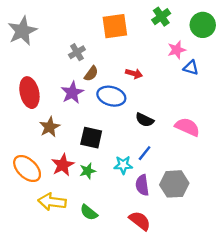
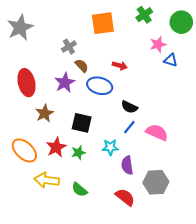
brown semicircle: (91, 74) -> (82, 66), turned -80
pink semicircle: (187, 127) -> (157, 132), moved
blue line: (145, 153) -> (129, 127), moved
gray hexagon: (174, 184) -> (156, 182), moved

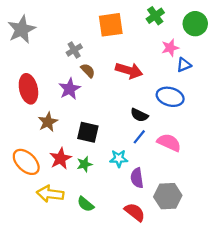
blue triangle: (171, 60) -> (184, 65), turned -40
red arrow: (120, 66) -> (129, 71), size x1.6
blue ellipse: (100, 86) -> (170, 97), moved

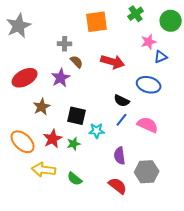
gray cross: (74, 50) -> (65, 44), turned 32
red ellipse: (28, 89) -> (25, 78), turned 75
cyan star: (119, 158) -> (97, 131), moved

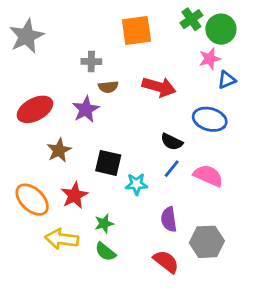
green circle: (171, 21) -> (221, 29), moved
brown semicircle: (77, 62) -> (108, 87), turned 128
green star: (74, 144) -> (104, 224), moved

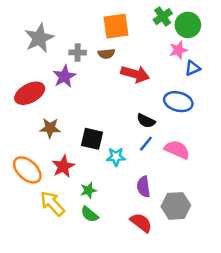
gray star: (27, 36) -> (39, 38), moved
brown semicircle: (108, 87) -> (106, 54), moved
purple star: (86, 109) -> (64, 76), moved
brown star: (59, 150) -> (50, 128), turned 30
yellow arrow: (62, 239) -> (52, 204), turned 40

